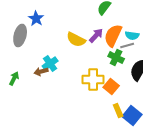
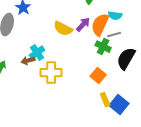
cyan semicircle: (132, 36) -> (115, 16), moved
yellow cross: (93, 80) -> (51, 73), moved

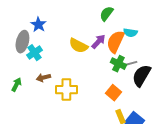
gray line: (114, 35) -> (130, 64), moved
cyan cross: (37, 53) -> (34, 53), moved

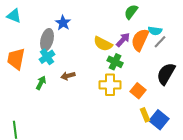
cyan cross: (34, 53) -> (47, 57), moved
green cross: (118, 64) -> (115, 62), moved
gray line: (130, 64) -> (160, 42), moved, turned -32
yellow cross: (66, 90) -> (110, 85), moved

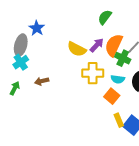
cyan semicircle: (155, 31) -> (118, 79), moved
green cross: (115, 62) -> (123, 58), moved
yellow cross: (110, 85) -> (93, 73), moved

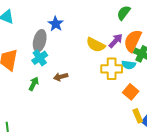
cyan semicircle: (118, 79) -> (129, 65), moved

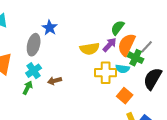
green semicircle: (124, 13) -> (118, 28), moved
yellow semicircle: (96, 45) -> (90, 49), turned -36
cyan cross: (40, 58) -> (34, 71), moved

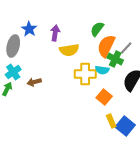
purple arrow: (110, 45) -> (55, 33), moved, turned -35

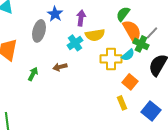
orange semicircle: (106, 46) -> (132, 31), turned 125
cyan semicircle: (102, 70) -> (128, 55), turned -48
cyan cross: (13, 72) -> (75, 43), moved
yellow rectangle: (111, 121) -> (122, 103), moved

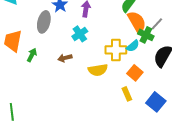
yellow semicircle: (95, 35) -> (98, 70), moved
green arrow: (33, 74) -> (32, 55), moved

